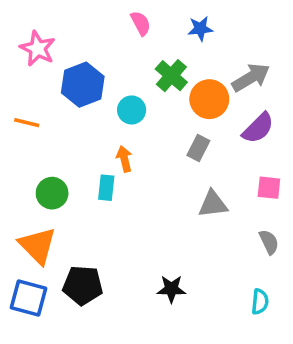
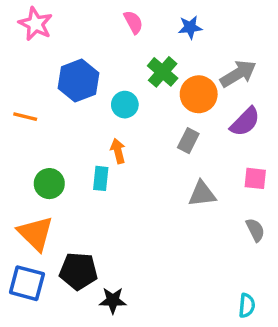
pink star: (38, 49) -> (36, 24), moved
black star: (171, 289) -> (113, 300), moved
cyan semicircle: (260, 302) -> (247, 305), moved

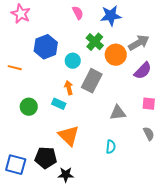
blue star: (190, 27) -> (111, 16), size x1.5
gray rectangle: (188, 141) -> (92, 81), moved, size x1.6
cyan rectangle: (101, 178) -> (59, 104), turned -72
orange triangle: (36, 233) -> (69, 136), moved
cyan semicircle: (247, 305) -> (111, 147), moved

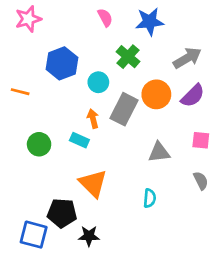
pink star: (21, 14) -> (28, 19), turned 30
orange circle: (116, 55) -> (156, 94), moved
blue square: (16, 165) -> (34, 235), moved

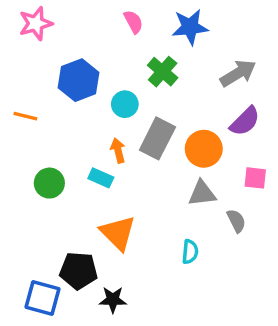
orange circle: (156, 94) -> (204, 149), moved
gray semicircle: (201, 181) -> (236, 221), moved

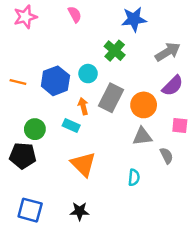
pink semicircle: (133, 22) -> (75, 14), moved
blue hexagon: (79, 80) -> (55, 81), moved
black pentagon: (79, 271) -> (23, 156), moved

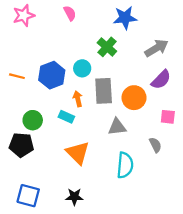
gray rectangle: (111, 98) -> (104, 91), turned -30
gray triangle: (142, 136) -> (117, 127), moved
cyan semicircle: (134, 177) -> (125, 165), size x1.6

